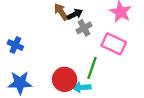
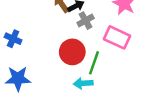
red circle: (65, 79) -> (72, 52), moved

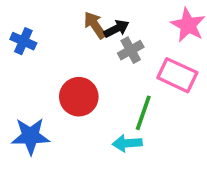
blue cross: (13, 39) -> (23, 41), moved
red circle: (72, 52) -> (79, 97), moved

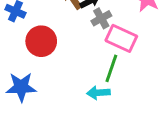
pink rectangle: (177, 75) -> (121, 38), moved
red circle: (79, 97) -> (41, 41), moved

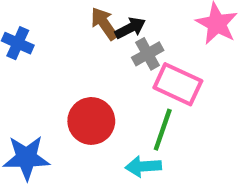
red circle: (41, 41) -> (91, 121), moved

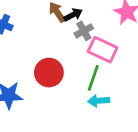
cyan arrow: (143, 166) -> (99, 101), moved

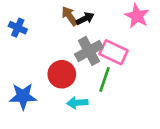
gray cross: (84, 31) -> (89, 51), moved, size x1.5
cyan arrow: (99, 101) -> (77, 103), moved

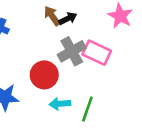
green line: (105, 79) -> (87, 109), moved

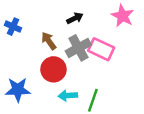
brown arrow: (52, 16) -> (49, 41), moved

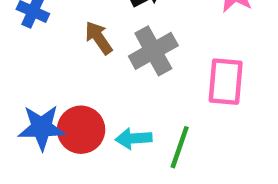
pink rectangle: (101, 49) -> (226, 82), moved, turned 70
red circle: (53, 69) -> (81, 130), moved

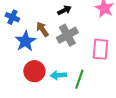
blue star: (42, 128) -> (25, 41), moved, turned -30

